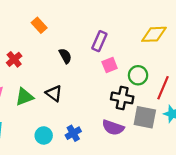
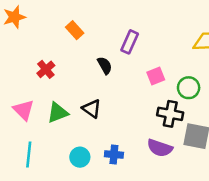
purple rectangle: (99, 41) -> (130, 42), moved
blue cross: (73, 133) -> (114, 154), turned 35

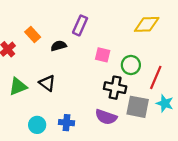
orange rectangle: (75, 30) -> (33, 35), moved
black semicircle: (105, 65) -> (59, 46), turned -77
pink square: (156, 76) -> (103, 55), turned 35

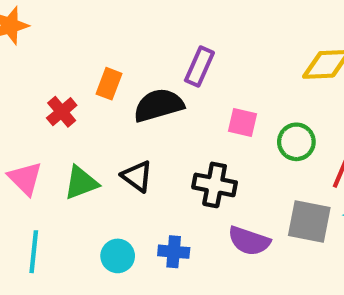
orange rectangle: (33, 35) -> (109, 84), turned 63
black semicircle: (59, 46) -> (159, 105), size x1.6
black cross: (115, 88) -> (215, 185), moved

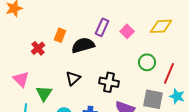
pink square: (243, 122) -> (127, 31), moved, turned 32
black triangle: (137, 176) -> (73, 78), turned 42
green triangle: (81, 183) -> (44, 93), moved, turned -36

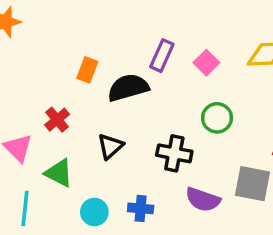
red cross: (38, 48) -> (57, 120), moved
green circle: (147, 62) -> (217, 118), moved
green triangle: (44, 93) -> (59, 173), turned -36

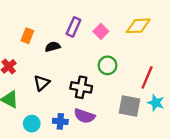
black semicircle: (128, 88) -> (53, 47), size x0.6
purple semicircle: (203, 200) -> (84, 116), moved

